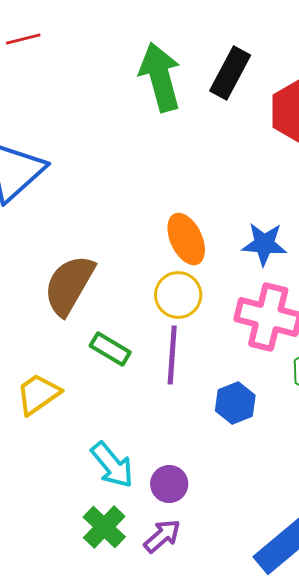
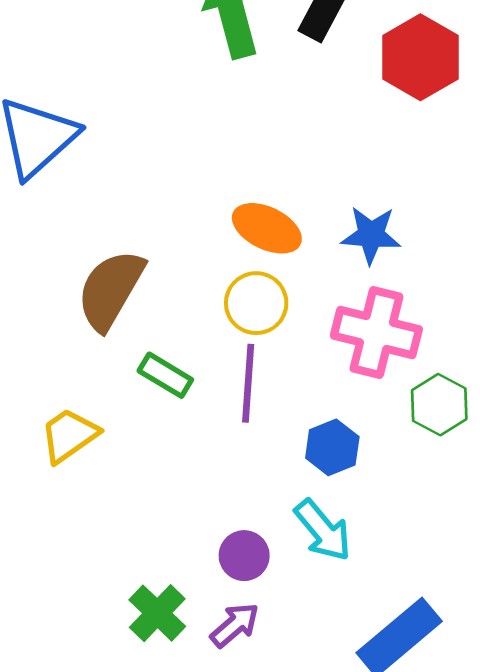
orange ellipse: (186, 239) -> (267, 228), turned -39
cyan arrow: (112, 465) -> (323, 530), moved

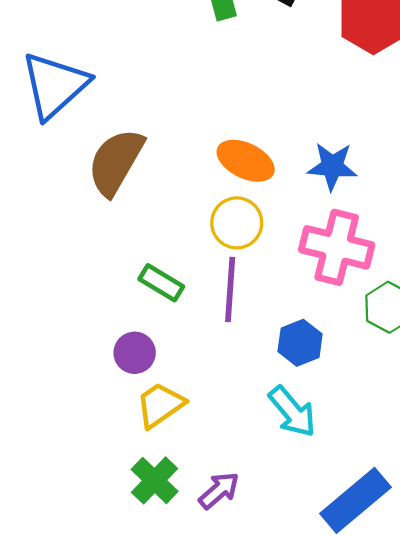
brown semicircle: (111, 290) -> (116, 162), moved
yellow trapezoid: (69, 435) -> (160, 405), moved
purple circle: (244, 556) -> (135, 353), moved

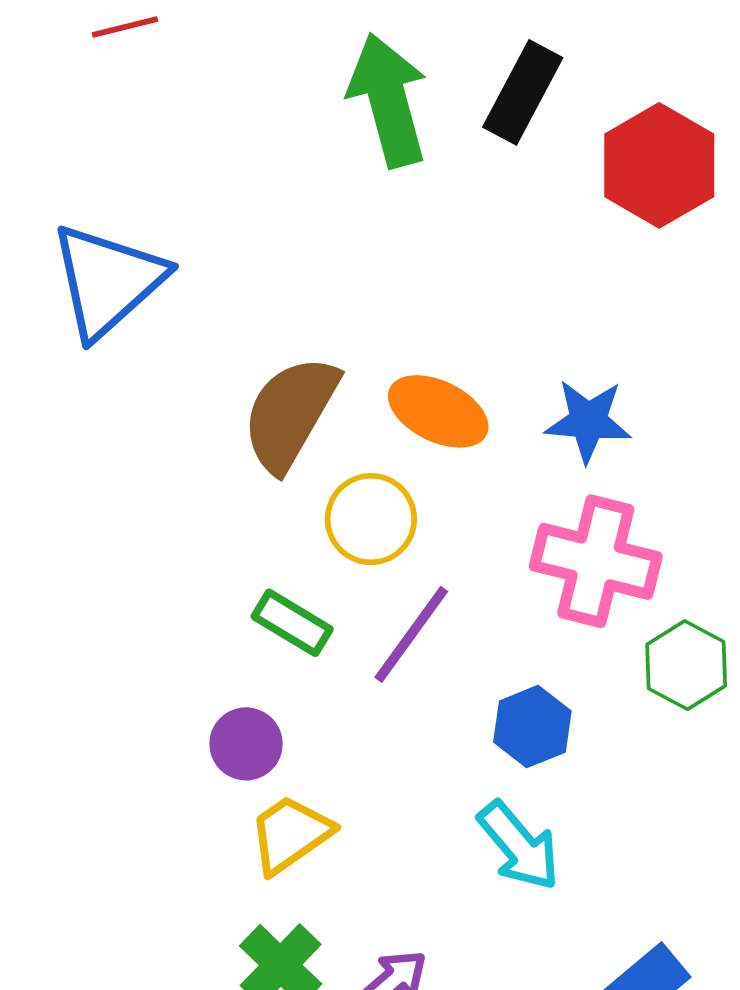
brown semicircle: (116, 162) -> (290, 413), moved
yellow circle: (237, 223) -> (371, 519), moved
purple line: (230, 290) -> (411, 634), turned 32

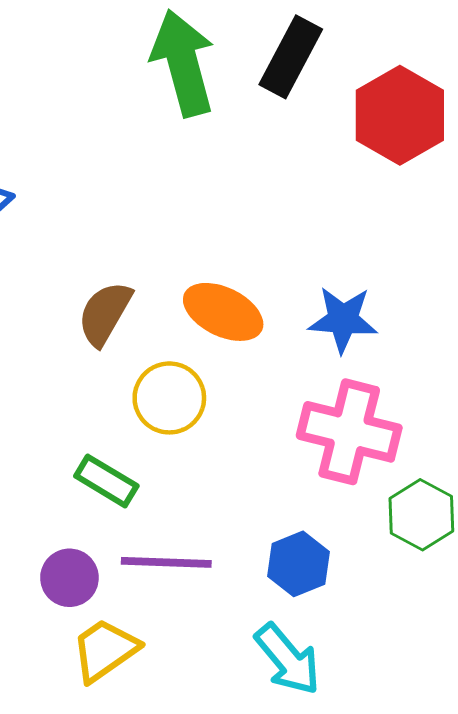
brown semicircle: (290, 413) -> (105, 313), size x0.7
purple line: (411, 634) -> (166, 562), moved, turned 56

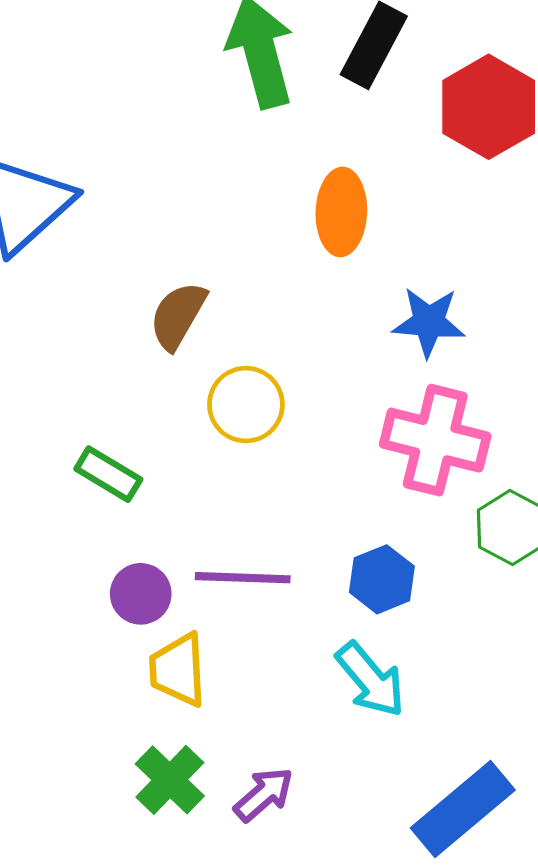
orange ellipse: (223, 312) -> (341, 212), moved, turned 66
green rectangle: (106, 481) -> (108, 474), moved
yellow trapezoid: (105, 650) -> (178, 670), turned -58

